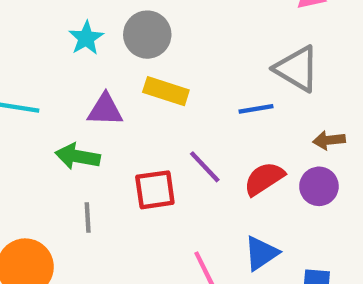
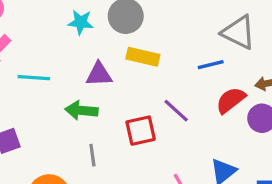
cyan star: (86, 38) -> (81, 22), turned -30
red semicircle: (264, 179) -> (231, 100), moved

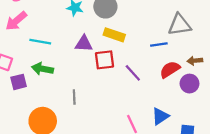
gray triangle: (239, 32) -> (180, 25), turned -40
green arrow: (81, 110) -> (42, 69), moved
red square: (141, 131) -> (105, 60), moved

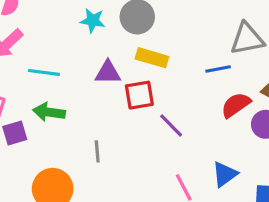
purple line: (133, 73) -> (171, 126), moved

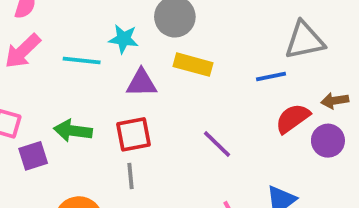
cyan star: (93, 21) -> (124, 39), moved
cyan line: (44, 72) -> (82, 60), moved
red square: (139, 95) -> (133, 134), moved

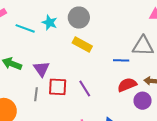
purple triangle: (141, 83) -> (41, 69), moved, turned 42
red square: (133, 134) -> (58, 87), moved

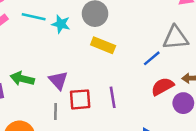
cyan line: (25, 28) -> (34, 17), moved
blue line: (121, 60) -> (152, 58), turned -35
purple line: (85, 89) -> (113, 97), turned 30

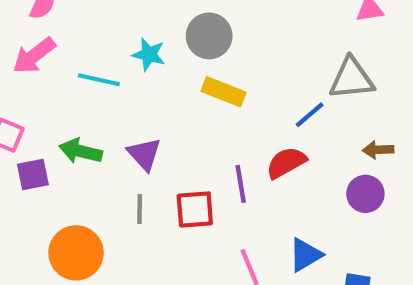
cyan line: (34, 17) -> (99, 80), moved
red semicircle: (162, 86) -> (286, 163), moved
red square: (80, 99) -> (195, 209), moved

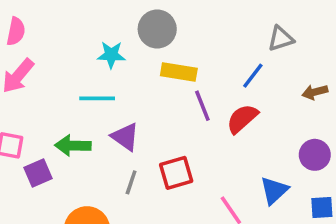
gray triangle: (352, 79) -> (281, 39), size x0.7
cyan line: (99, 80) -> (97, 98), moved
purple line: (241, 184) -> (202, 106), moved
purple circle: (365, 194) -> (315, 155), moved
gray line: (140, 209) -> (131, 182), turned 30

